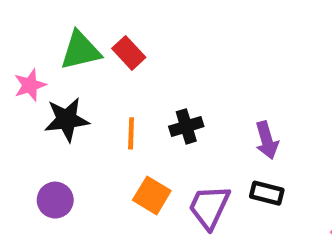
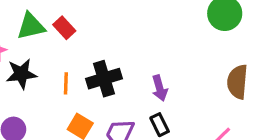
black cross: (186, 126) -> (104, 79), size x1.5
black rectangle: (267, 193) -> (160, 125), turned 50

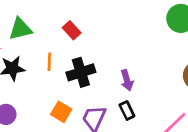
red rectangle: (64, 28) -> (72, 30), moved
orange line: (66, 83) -> (49, 62), moved

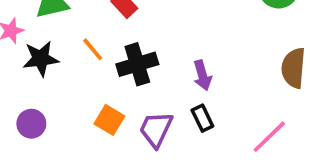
orange line: (49, 62) -> (93, 49), turned -42

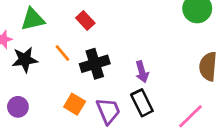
black rectangle: (202, 118) -> (142, 103), size x1.4
purple trapezoid: (156, 129) -> (108, 111), turned 132

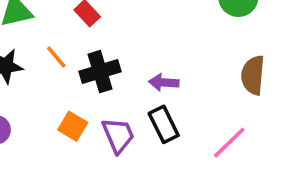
purple arrow: (142, 72) -> (164, 82), turned 110

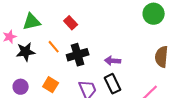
orange square: (73, 126) -> (51, 85), moved

